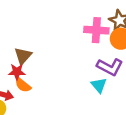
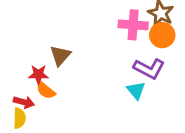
brown triangle: (23, 56) -> (60, 56), moved

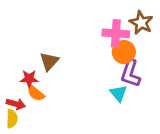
orange circle: (162, 35) -> (124, 52), moved
purple L-shape: (149, 69) -> (130, 73), turned 80

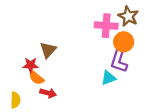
orange circle: (124, 52) -> (124, 42), moved
cyan triangle: (118, 93) -> (109, 78), turned 49
red arrow: (16, 104) -> (48, 93), moved

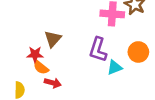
orange circle: (124, 42) -> (138, 52), moved
purple L-shape: (119, 60) -> (98, 50), moved

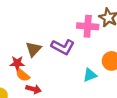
purple L-shape: (98, 50) -> (63, 47), moved, turned -80

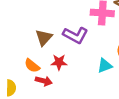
red star: (17, 63) -> (59, 62), moved

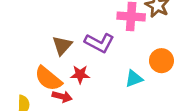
orange semicircle: (32, 66) -> (48, 79), size x1.5

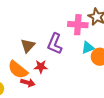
purple L-shape: (99, 43) -> (55, 44), turned 85
cyan triangle: (134, 79) -> (88, 48), moved

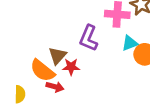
brown triangle: (28, 46) -> (57, 56), moved

